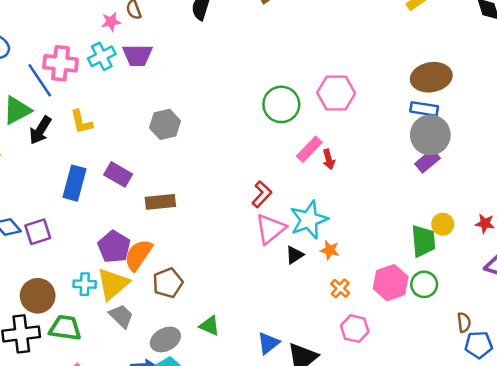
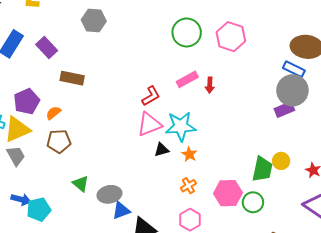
pink rectangle: (309, 149) -> (187, 79), moved
orange semicircle: (138, 255) -> (53, 113), moved, size x0.6
gray ellipse: (165, 340) -> (109, 194), moved

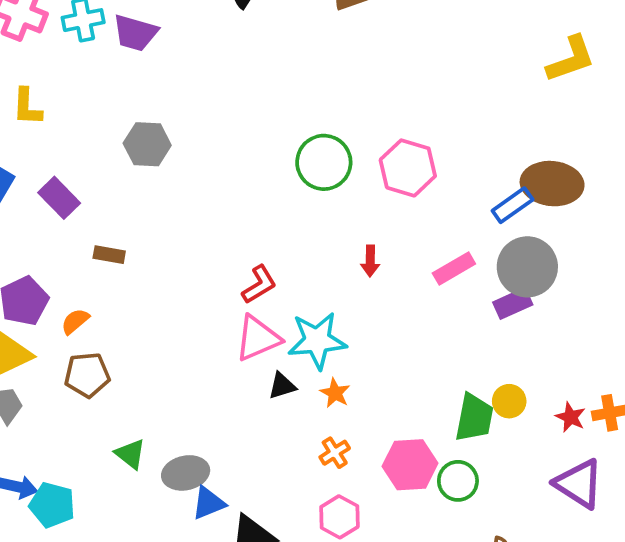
blue rectangle: (294, 69) -> (513, 205), moved, turned -60
brown rectangle: (72, 78) -> (109, 255), size x0.7
pink rectangle: (187, 79) -> (454, 269), moved
cyan pentagon: (39, 209) -> (52, 505), turned 30

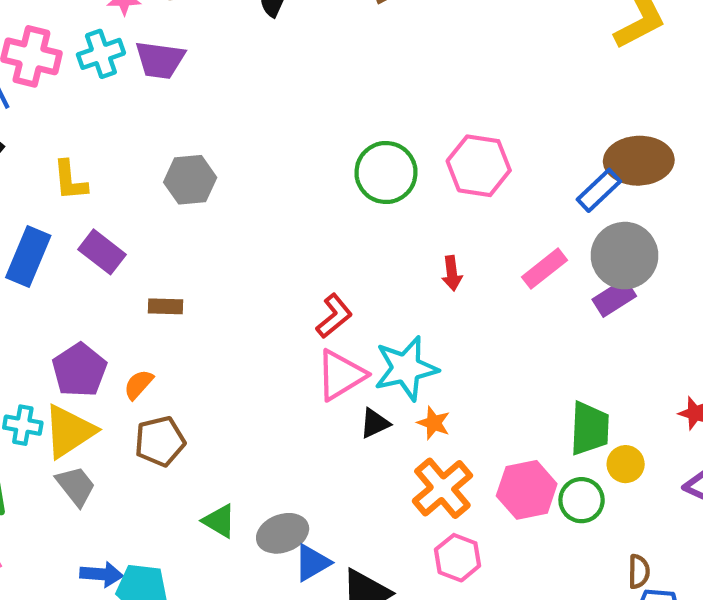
yellow L-shape: (27, 107) -> (70, 180), moved
yellow circle: (509, 401) -> (626, 464), moved
orange cross: (335, 453) -> (442, 488), size x1.8

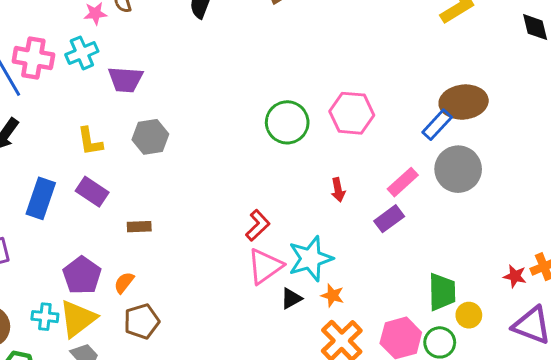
purple trapezoid: (160, 60) -> (125, 79), moved
yellow L-shape: (70, 180) -> (90, 141), moved
purple rectangle: (614, 298) -> (389, 219), moved

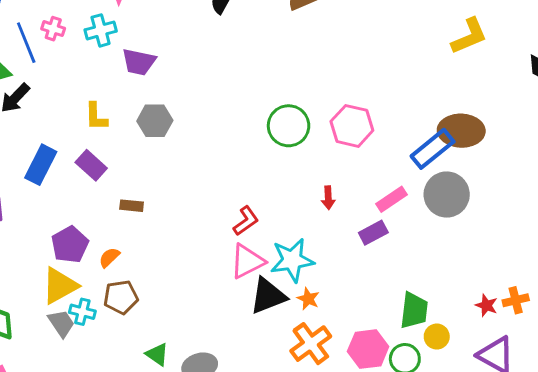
pink cross: (33, 58) -> (53, 29), size x0.6
blue rectangle: (437, 125) -> (433, 149), size x1.4
black triangle: (291, 299) -> (268, 296), size x1.8
cyan cross: (45, 317) -> (82, 312), moved

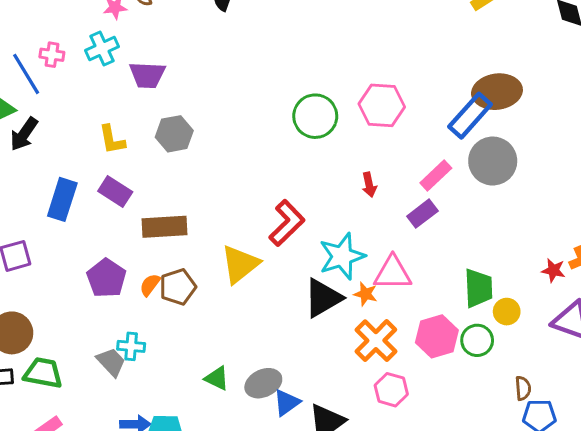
brown rectangle: (132, 206) -> (164, 227), size x1.8
red L-shape: (246, 221) -> (287, 223), size x1.4
pink triangle: (247, 261) -> (393, 273), moved, turned 36
yellow triangle: (60, 286) -> (240, 264), moved
brown pentagon: (121, 297) -> (178, 287), moved

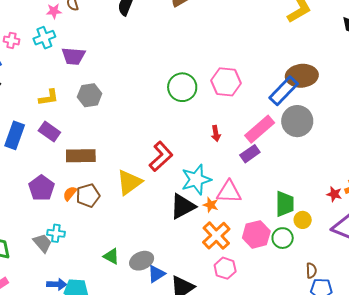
yellow L-shape: (112, 140) -> (49, 97), turned -90
pink rectangle: (436, 176) -> (260, 129), size x1.4

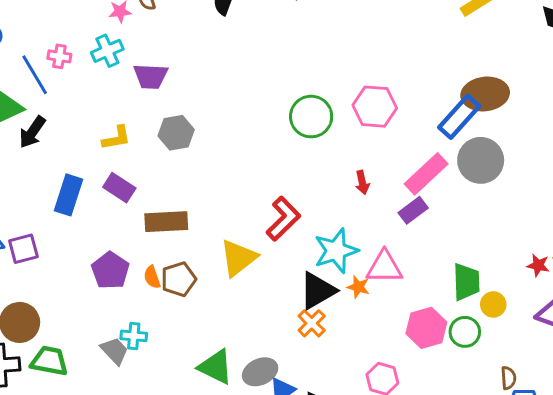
orange semicircle: (70, 193) -> (152, 277), turned -56
orange cross: (216, 236) -> (312, 323), moved, size x0.7
green triangle: (111, 256) -> (216, 367), size x1.5

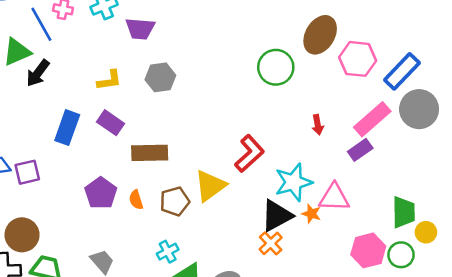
brown ellipse: (485, 94) -> (320, 35), moved, turned -54
pink hexagon: (375, 107) -> (358, 59), moved
brown pentagon: (179, 279) -> (175, 201), moved
cyan cross: (134, 336) -> (168, 252), moved, turned -35

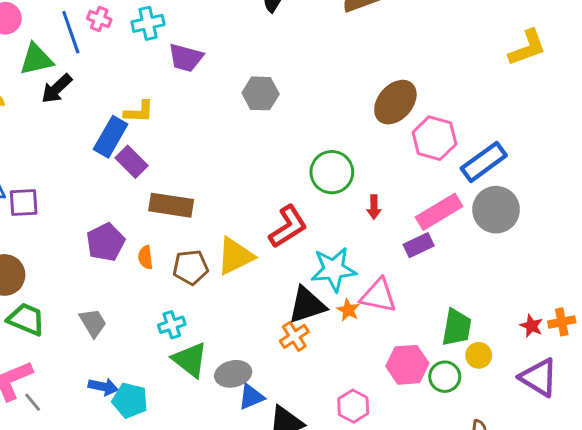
green circle: (276, 67) -> (332, 172), moved
gray hexagon: (160, 77) -> (261, 93), moved
blue rectangle: (67, 128) -> (111, 137), moved

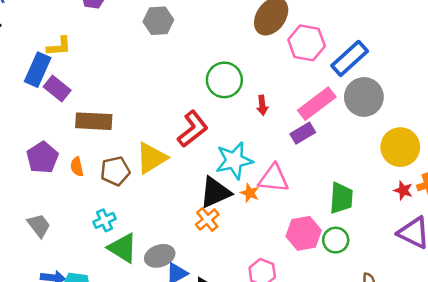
yellow circle: (479, 355) -> (400, 147), moved, size x1.8

